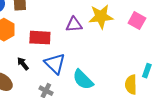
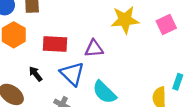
pink square: (137, 21) -> (166, 24), turned 36
purple triangle: (74, 25) -> (94, 49), moved

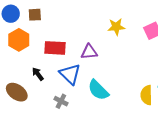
yellow star: (125, 20) -> (116, 27), size x0.7

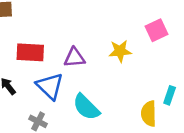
yellow star: (116, 27) -> (120, 51), moved

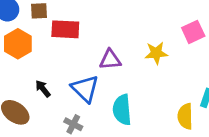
red rectangle: (30, 52) -> (65, 29), moved
cyan semicircle: (86, 107) -> (122, 110), turned 40

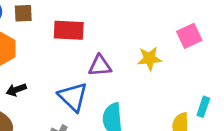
red rectangle: (65, 29) -> (69, 30), moved
black arrow: (43, 89) -> (16, 90), moved, turned -72

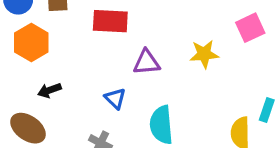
blue triangle: (73, 97) -> (115, 98), size x0.6

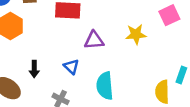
black arrow: (49, 90) -> (34, 69), moved, turned -70

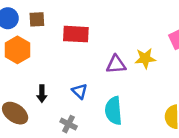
purple triangle: (94, 40) -> (116, 64), moved

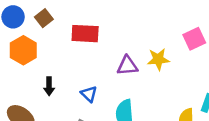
brown square: (37, 19) -> (44, 18), turned -35
black arrow: (42, 94) -> (49, 86), moved

